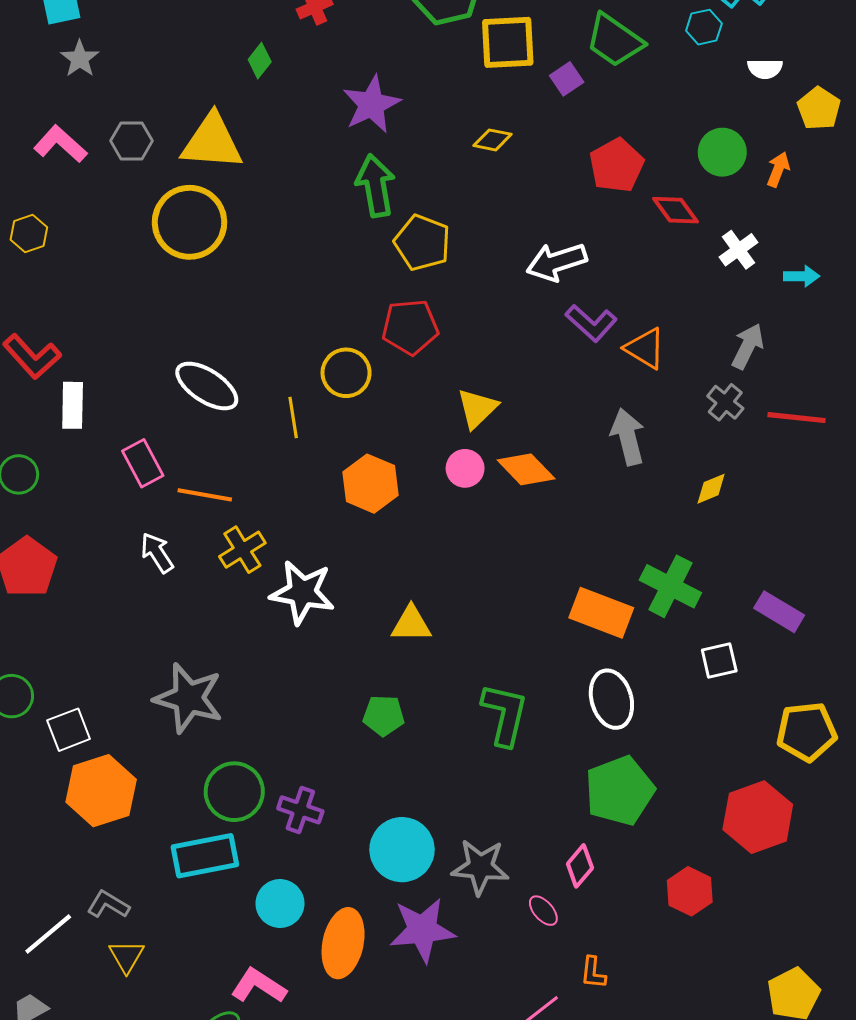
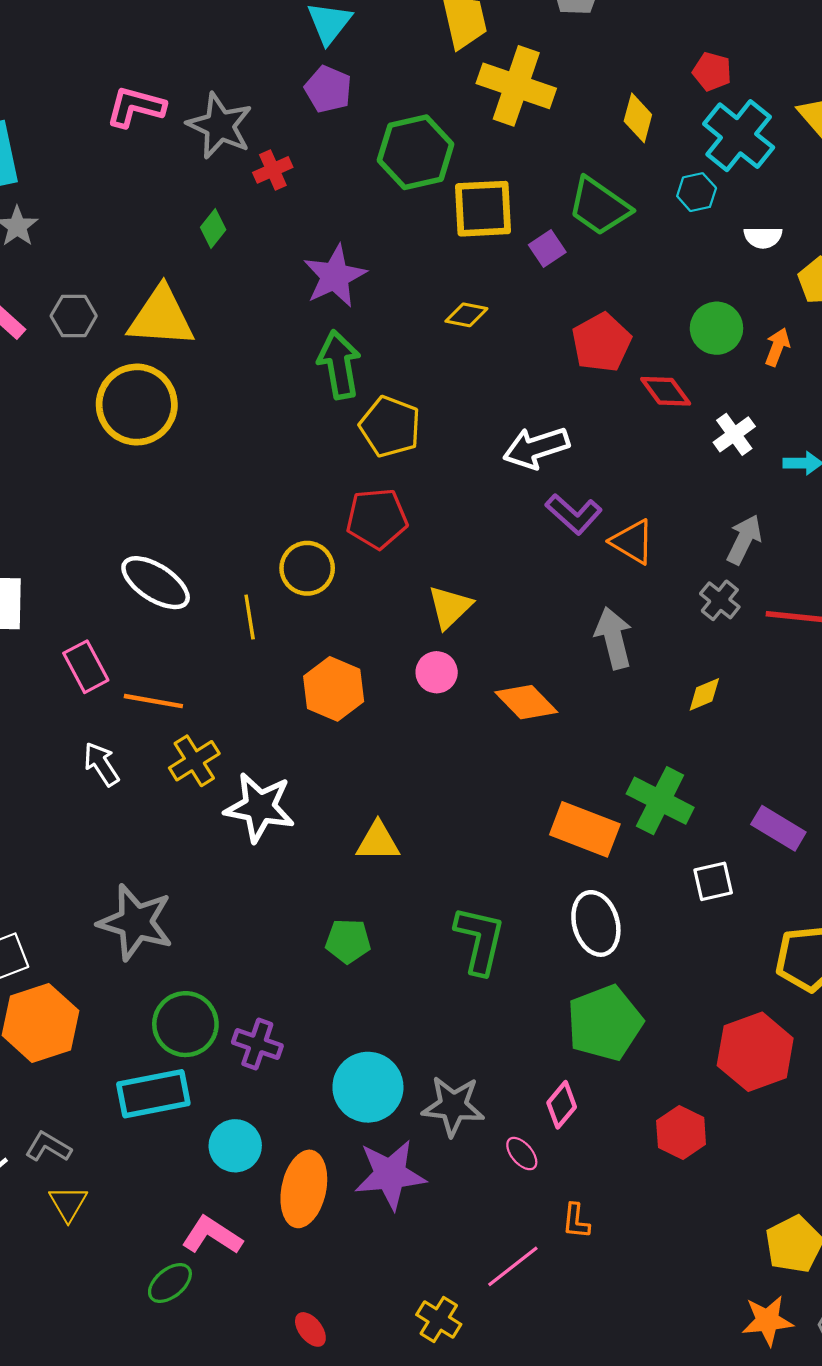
orange diamond: (526, 469) -> (526, 702), moved

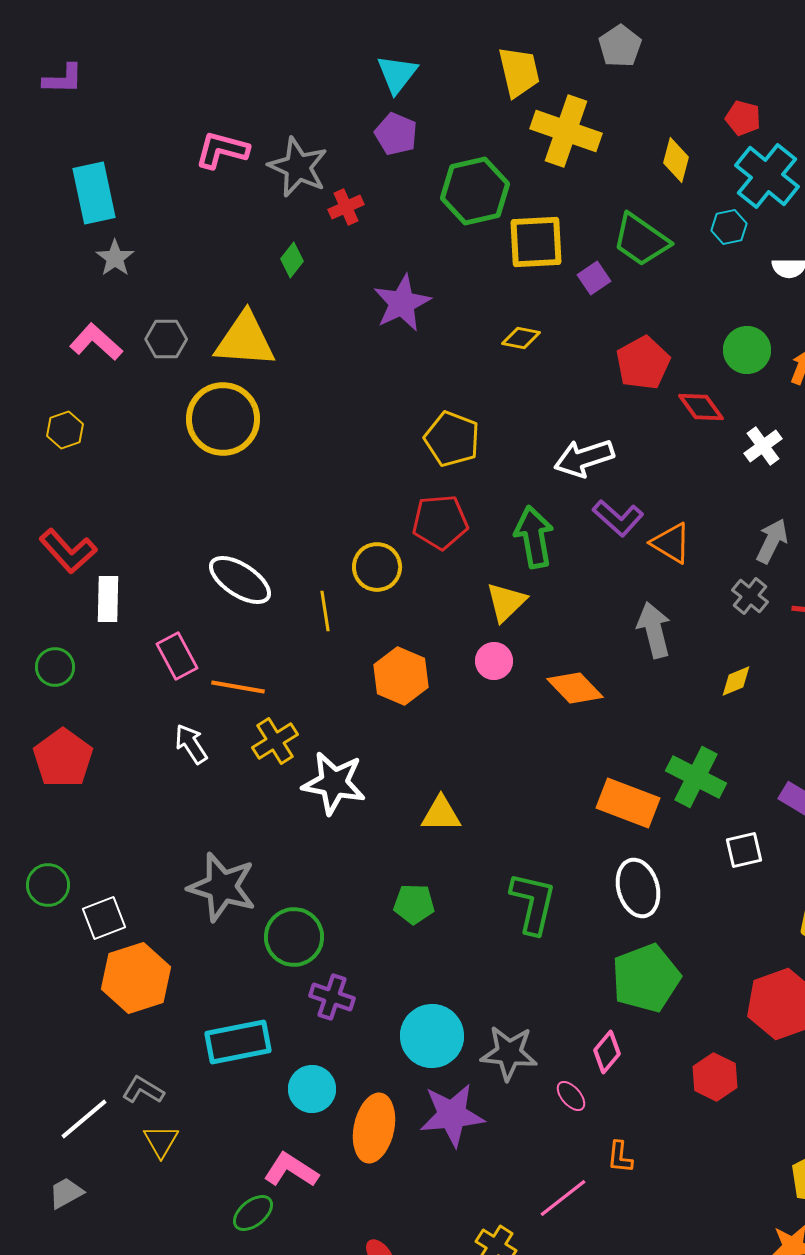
green arrow: (339, 365) -> (534, 537), moved
green circle: (185, 1024) -> (294, 937), moved

